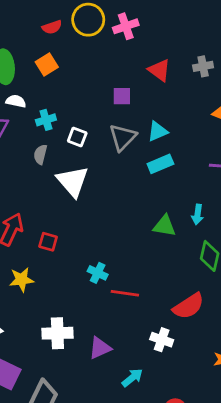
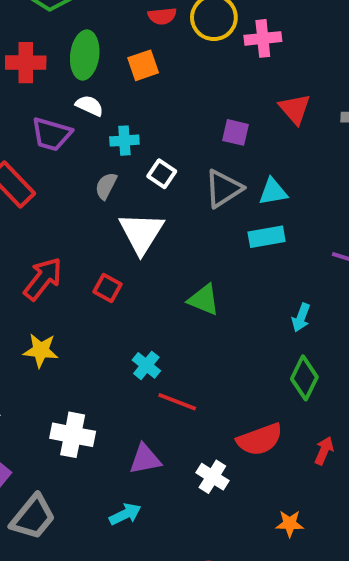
green triangle: (164, 226) -> (204, 300), moved
red square: (48, 242) -> (107, 288), moved
purple triangle: (100, 348) -> (145, 459), moved
cyan arrow: (132, 378) -> (125, 514), moved

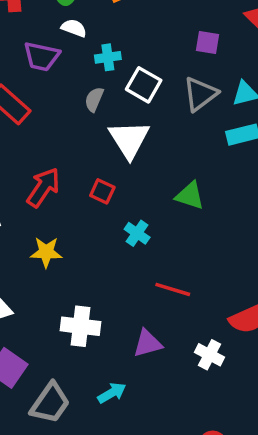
white square: (162, 174) -> (144, 85), size x1.4
cyan cross: (146, 365) -> (137, 233), moved
cyan arrow: (125, 514) -> (112, 393), moved

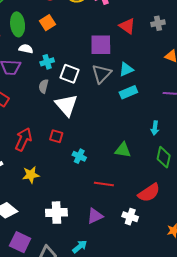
purple square: (207, 43) -> (101, 45), size x1.6
green triangle: (190, 196) -> (123, 150), moved

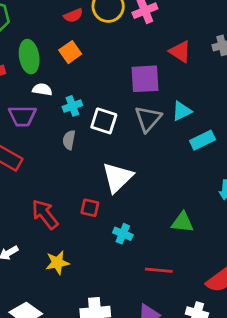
cyan rectangle: (128, 92) -> (203, 140), moved
white triangle: (66, 105) -> (117, 177), moved, turned 30
red arrow: (23, 139) -> (45, 214), turned -60

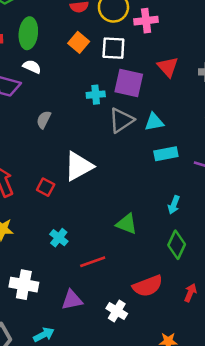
orange square: (70, 52) -> (79, 42), moved, turned -30
cyan cross: (72, 106) -> (96, 95), moved
white square: (104, 121) -> (113, 48), moved, turned -30
cyan cross: (123, 234) -> (59, 238), moved
red line: (159, 270) -> (93, 262), turned -40

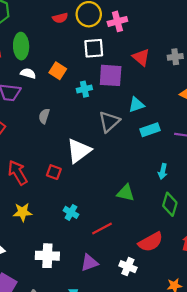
orange square: (79, 42) -> (58, 71), moved
gray triangle: (121, 120) -> (109, 122), moved

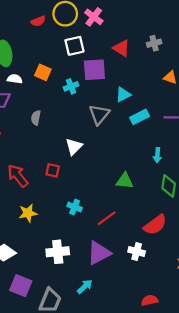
pink cross: (117, 21) -> (94, 17), turned -30
white triangle: (79, 151) -> (74, 147), size x0.7
purple triangle: (89, 263) -> (99, 253), size x1.4

